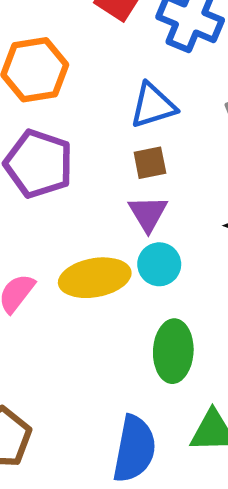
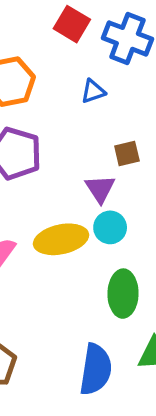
blue triangle: (153, 105) -> (93, 91), moved, size x0.7
brown square: (150, 163) -> (127, 154), moved

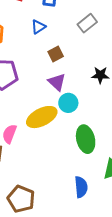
brown square: (127, 154) -> (56, 54), moved
blue semicircle: (96, 369) -> (81, 187), size x0.7

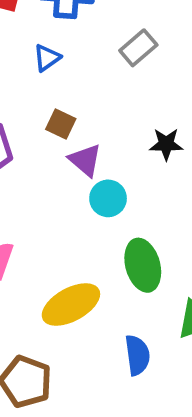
brown square: (56, 54) -> (61, 124), moved, turned -35
yellow ellipse: (42, 117) -> (71, 305), moved

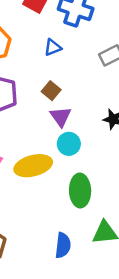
yellow ellipse: (71, 305) -> (33, 166), moved

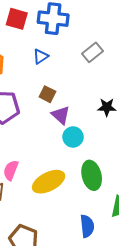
yellow ellipse: (33, 166) -> (49, 182), moved

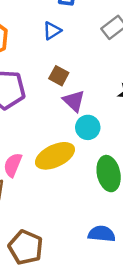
yellow ellipse: (49, 182) -> (55, 156), moved
blue semicircle: (87, 226) -> (102, 234), turned -80

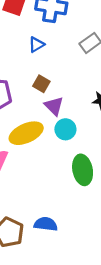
yellow ellipse: (55, 156) -> (26, 133), moved
blue semicircle: (102, 234) -> (46, 224), moved

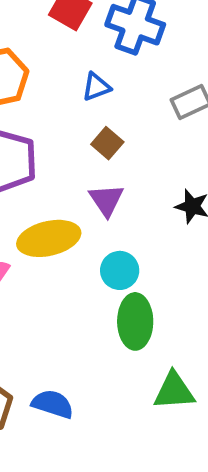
brown square: (41, 84) -> (107, 143), moved
cyan circle: (65, 129) -> (120, 270), moved

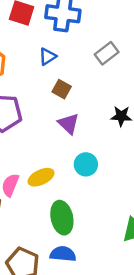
yellow ellipse: (49, 238) -> (41, 177), moved, size x0.7
green ellipse: (135, 321) -> (62, 218), moved

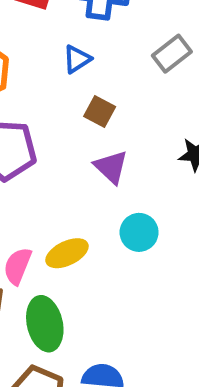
green ellipse: (62, 218) -> (45, 324), moved

